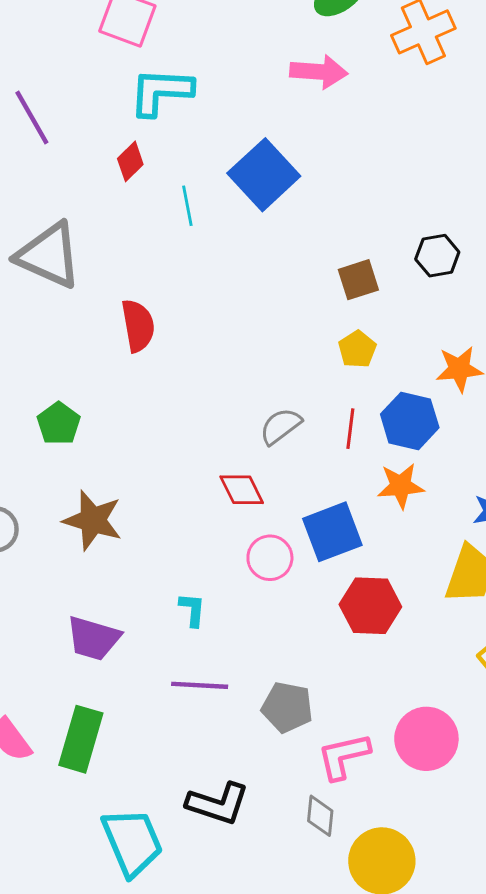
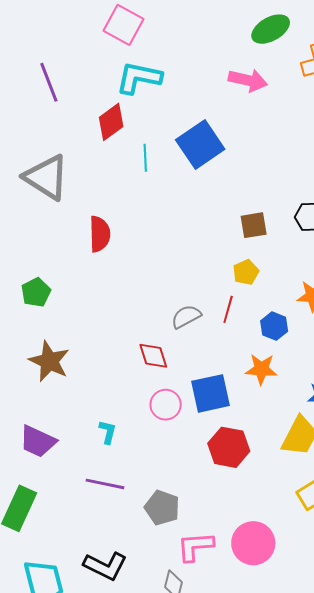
red diamond: (130, 161) -> (111, 122), size x1.4
blue hexagon: (410, 421) -> (274, 326), size x0.7
red line: (350, 429) -> (228, 309), moved

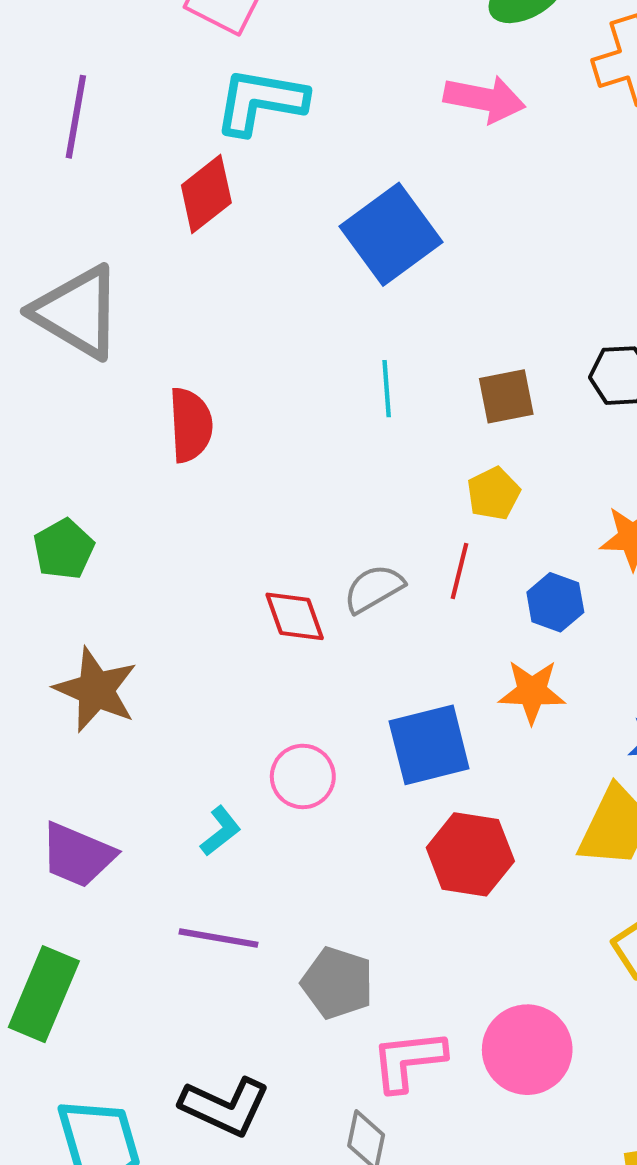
purple line: (49, 82) -> (76, 117), turned 33
cyan line: (145, 158) -> (387, 389), moved
red diamond: (153, 356) -> (295, 616), moved
pink circle: (166, 405) -> (303, 776), moved
cyan L-shape: (108, 432) -> (221, 831), turned 40

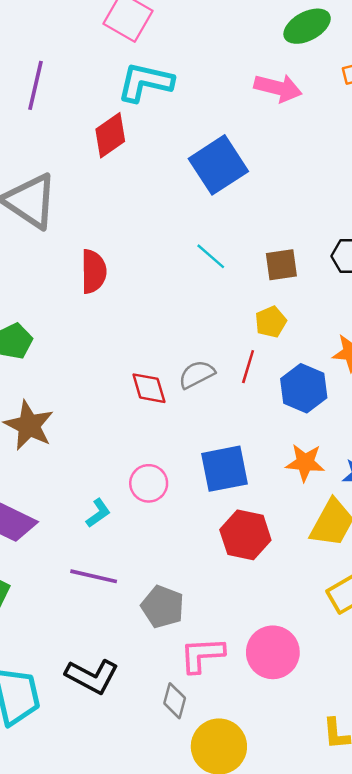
cyan line: (387, 389) -> (211, 256), turned -48
blue hexagon: (555, 602) -> (304, 388), size x1.4
orange star: (532, 692) -> (305, 463), moved

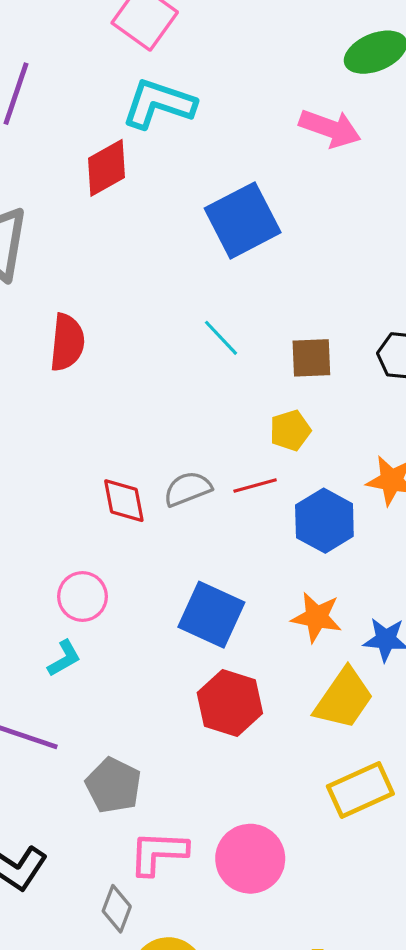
red line: (248, 367) -> (255, 485), turned 52
blue square: (225, 469) -> (211, 615), turned 30
pink circle: (149, 483) -> (82, 596), moved
cyan L-shape: (98, 513) -> (64, 658), moved

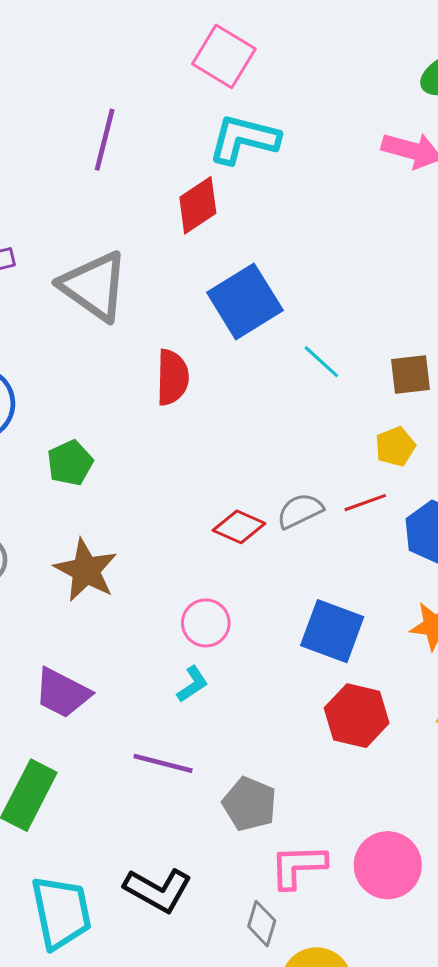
blue square: (243, 220) -> (245, 301), moved
red diamond: (124, 501) -> (239, 527), turned -51

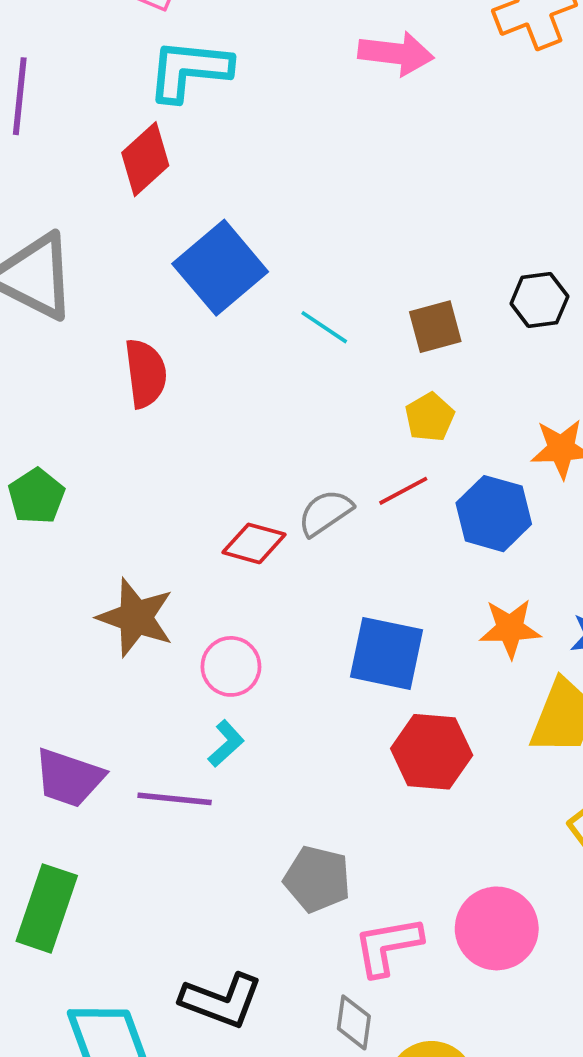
brown star: (86, 570) -> (136, 617), moved
purple line: (163, 763) -> (175, 799), moved

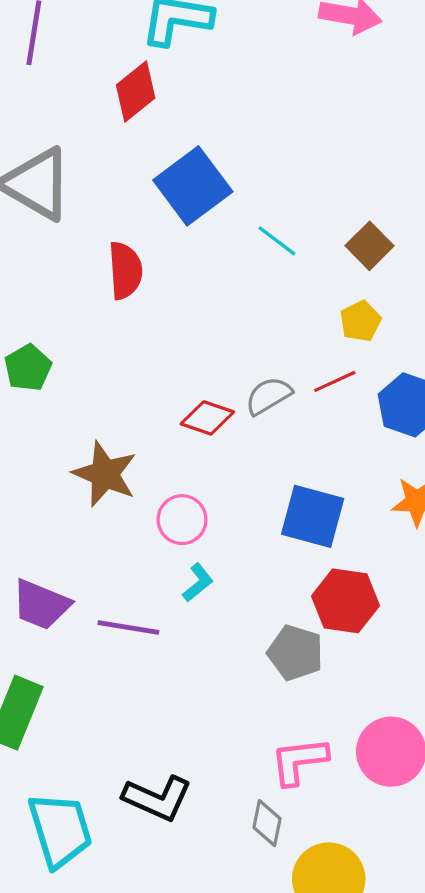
brown square: (435, 327) -> (370, 246), turned -33
cyan L-shape: (226, 744) -> (198, 583), moved
gray pentagon: (317, 879) -> (295, 653), moved

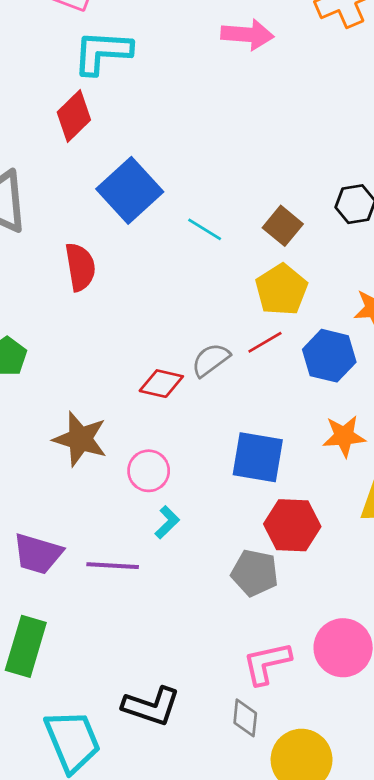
yellow pentagon: (360, 321) -> (281, 290), size x1.5

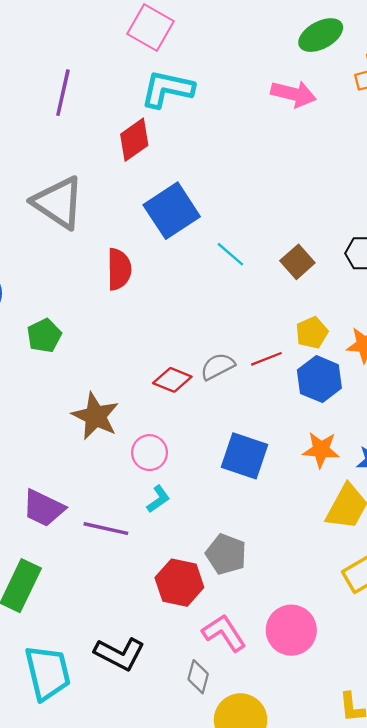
yellow pentagon: (281, 290) -> (312, 333), moved, size x0.7
red hexagon: (292, 525) -> (179, 583), moved
pink L-shape: (267, 663) -> (224, 633), turned 60

